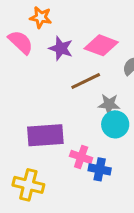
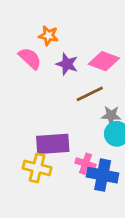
blue cross: (100, 169) -> (103, 175), size x1.5
yellow cross: (28, 185) -> (37, 168), moved

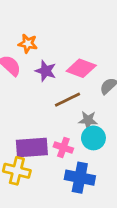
pink cross: (85, 164) -> (63, 148), moved

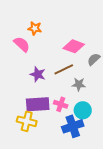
purple star: (46, 71) -> (38, 74), moved
cyan circle: (93, 138) -> (83, 110), moved
blue cross: (80, 178) -> (73, 126), turned -30

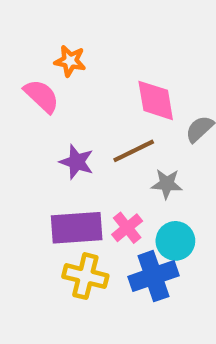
pink diamond: (74, 46) -> (156, 100), turned 60
pink cross: (61, 104) -> (127, 228), turned 32
yellow cross: (27, 121) -> (85, 276), moved

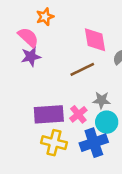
orange star: (70, 61) -> (45, 17), turned -30
purple star: (77, 162) -> (31, 57), moved, turned -30
gray star: (167, 184) -> (102, 100), moved

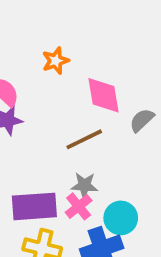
orange star: (45, 17) -> (56, 61), moved
gray star: (102, 100) -> (84, 185), moved

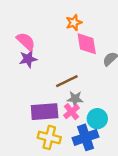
orange star: (56, 61) -> (74, 23), moved
brown line: (84, 139) -> (67, 81), moved

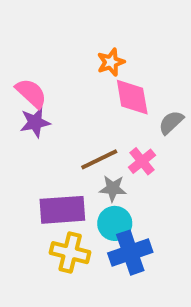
pink cross: (71, 112) -> (142, 161), moved
cyan circle: (97, 119) -> (115, 223), moved

